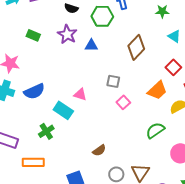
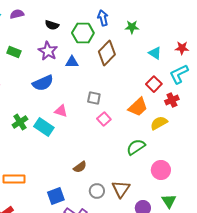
green star: (162, 11) -> (132, 27), moved
brown diamond: (136, 47) -> (107, 53), moved
blue semicircle: (34, 91) -> (43, 83), moved
green cross: (46, 131) -> (20, 122), moved

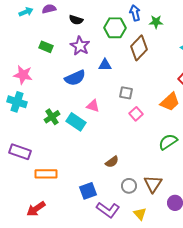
black semicircle: (52, 25) -> (76, 20), moved
green star: (132, 27) -> (156, 22), moved
blue triangle: (72, 62) -> (105, 65), moved

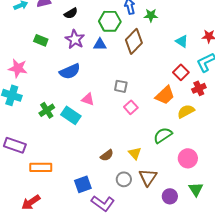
black semicircle: (76, 20) -> (71, 13), turned -48
blue triangle: (105, 65) -> (100, 44), moved
yellow triangle: (140, 214) -> (135, 153), moved

